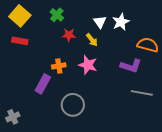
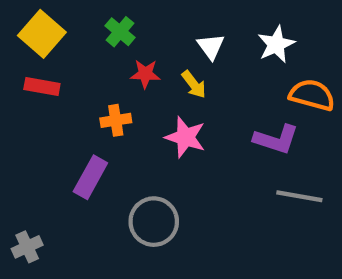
white star: (121, 22) -> (276, 44), moved
orange cross: (59, 66) -> (116, 120), moved

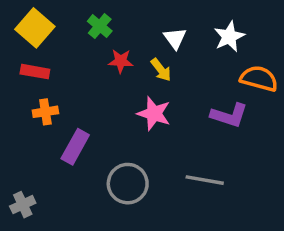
orange cross: (116, 120) -> (45, 112), moved
gray line: (299, 196) -> (205, 180), moved

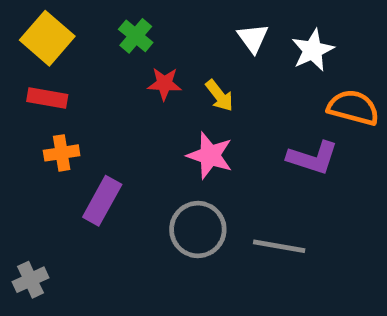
white triangle: (175, 38) -> (253, 38), moved
gray circle: (128, 184) -> (198, 229), moved

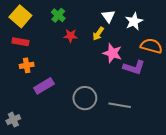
yellow arrow: (219, 96) -> (98, 34), moved, turned 72
pink star: (210, 155) -> (112, 53), moved
purple rectangle: (102, 201) -> (44, 86), turned 30

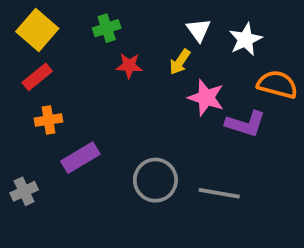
green cross: (58, 15) -> (107, 28), turned 32
red rectangle: (20, 42) -> (37, 77), turned -49
gray cross: (13, 120) -> (24, 191), moved

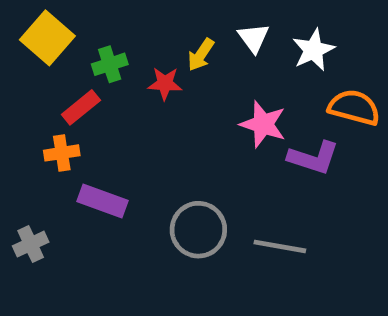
green cross: (107, 28) -> (110, 64), moved
yellow arrow: (180, 62) -> (201, 55), moved
red rectangle: (37, 77) -> (81, 107), moved
purple rectangle: (80, 158) -> (103, 201), turned 51

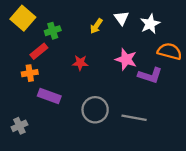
red star: (165, 83) -> (80, 63), moved
gray cross: (31, 244) -> (19, 126), moved

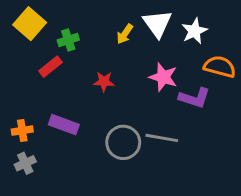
white triangle: (121, 18) -> (157, 24), size x1.5
orange cross: (30, 73) -> (22, 131), moved
gray line: (134, 118) -> (162, 138), moved

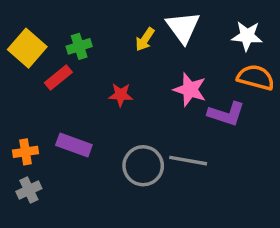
yellow square: (30, 24) -> (27, 48), moved
white star: (194, 31) -> (247, 36), moved, turned 30

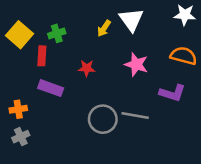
white star: (247, 36) -> (185, 15), moved
red rectangle: (58, 77) -> (42, 56), turned -48
purple L-shape: (226, 114) -> (172, 93), moved
purple rectangle: (74, 145) -> (51, 88), moved

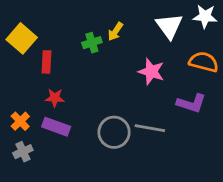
white triangle: (131, 20) -> (169, 26), moved
green cross: (57, 33) -> (92, 43), moved
red star: (87, 68) -> (55, 98), moved
purple rectangle: (51, 88) -> (56, 127), moved
orange cross: (18, 109) -> (20, 121), turned -35

